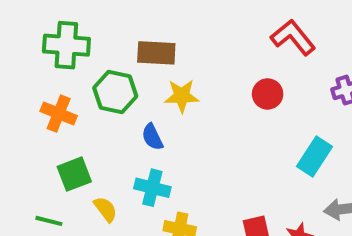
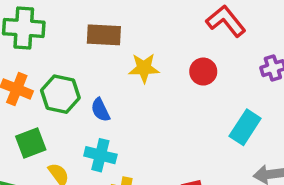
green hexagon: (115, 92) -> (60, 94), moved
yellow star: (182, 96) -> (144, 68), moved

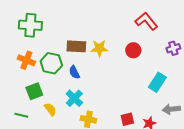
brown rectangle: (104, 35) -> (76, 46), moved
cyan cross: (100, 155) -> (74, 98), turned 30

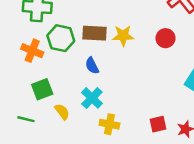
green hexagon: (51, 63) -> (61, 38), moved

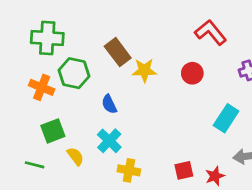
brown rectangle: (94, 33) -> (118, 52), moved, turned 50

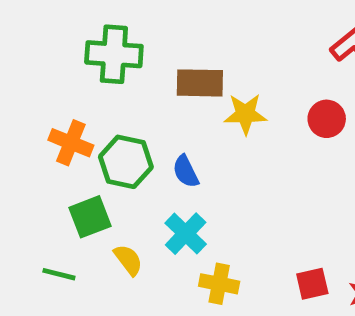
green cross: (47, 38) -> (114, 54), moved
brown rectangle: (118, 52) -> (200, 83), turned -52
green hexagon: (74, 73) -> (126, 162), moved

